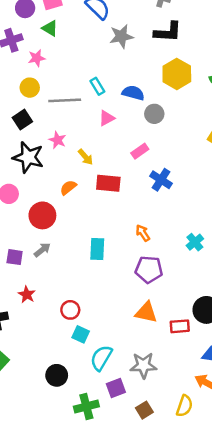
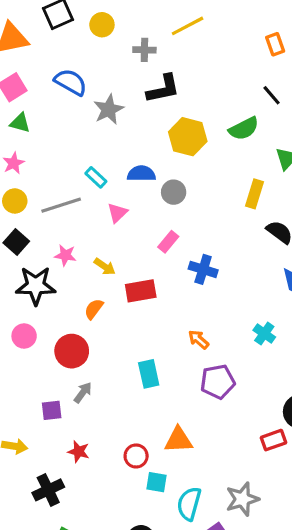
orange triangle: (146, 312) -> (179, 440), moved

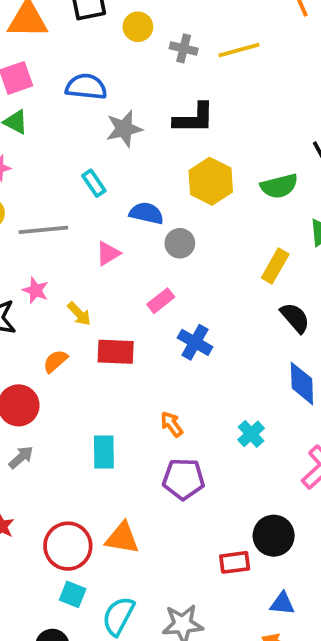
gray cross: (144, 50) -> (184, 48), moved
blue semicircle: (71, 82) -> (86, 87), turned -36
cyan rectangle: (96, 177) -> (94, 183), moved
red circle: (136, 456) -> (68, 546), size x1.6
cyan square: (156, 482) -> (73, 594), moved

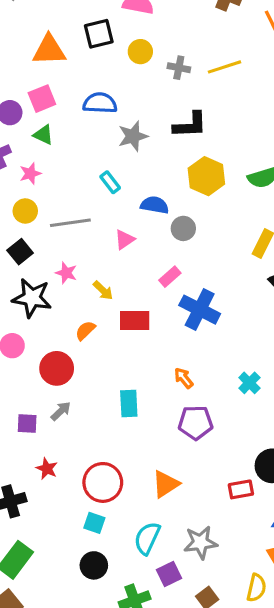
blue cross: (195, 342) -> (200, 310), size x1.4
orange triangle: (122, 538) -> (166, 484), moved, turned -40
cyan square: (73, 594) -> (94, 523), moved

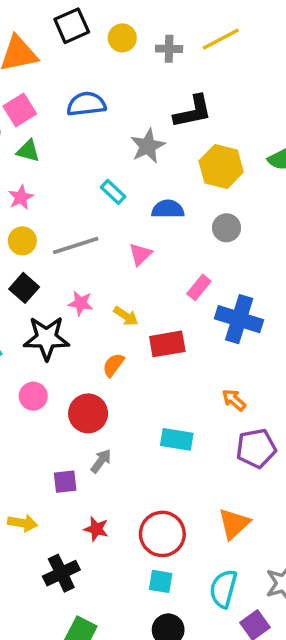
gray star: (133, 136) -> (148, 146), moved
gray circle: (183, 228) -> (226, 228), moved
cyan rectangle: (129, 404) -> (177, 439), turned -68

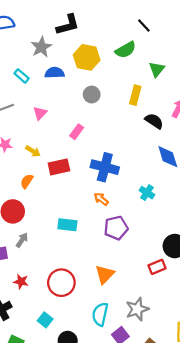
blue semicircle: (168, 209) -> (55, 73), moved
blue cross: (239, 319) -> (105, 167), moved
cyan square: (161, 581) -> (45, 320), moved, turned 32

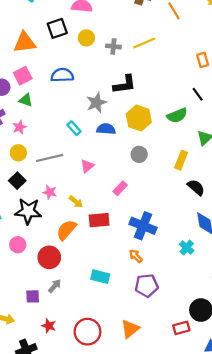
orange semicircle: (27, 181) -> (66, 230), size x1.5
cyan cross: (147, 193) -> (187, 248), moved

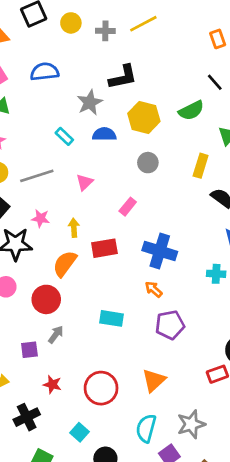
yellow arrow: (76, 202) -> (74, 228), turned -128
cyan cross: (187, 248) -> (216, 274), turned -32

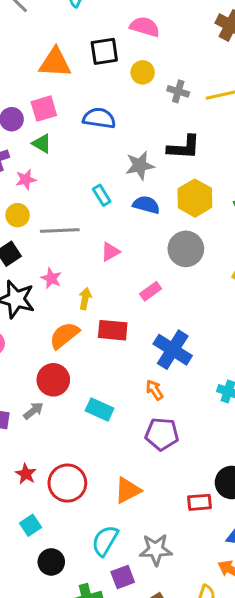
gray circle: (148, 163) -> (186, 249), size x1.5
red circle: (46, 299) -> (53, 380), moved
red star: (52, 385) -> (26, 474), moved

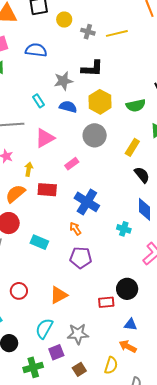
pink triangle: (110, 252) -> (45, 138), size x1.5
red circle: (67, 483) -> (19, 291), size x0.7

